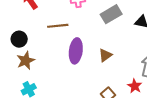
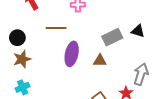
gray rectangle: (111, 14) -> (112, 37), moved
brown triangle: (105, 55) -> (100, 61), turned 32

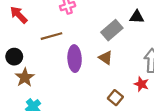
brown triangle: (100, 61) -> (106, 58), turned 48

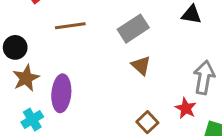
gray rectangle: (112, 30) -> (133, 29), moved
purple ellipse: (75, 59) -> (61, 93), moved

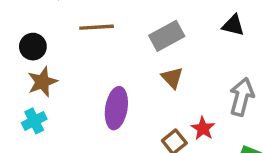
purple ellipse: (61, 93) -> (116, 108), moved
red star: (186, 108) -> (203, 128), moved
cyan cross: (32, 119) -> (34, 121), moved

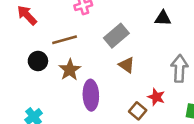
black circle: (33, 47) -> (38, 61), moved
brown star: (42, 82) -> (70, 70), moved

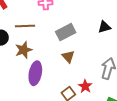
black triangle: (163, 18) -> (104, 27), turned -32

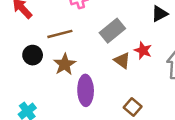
red star: (85, 86) -> (143, 50), moved

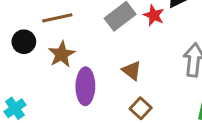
red star: (143, 50) -> (154, 15), moved
brown triangle: (122, 60) -> (132, 71), moved

